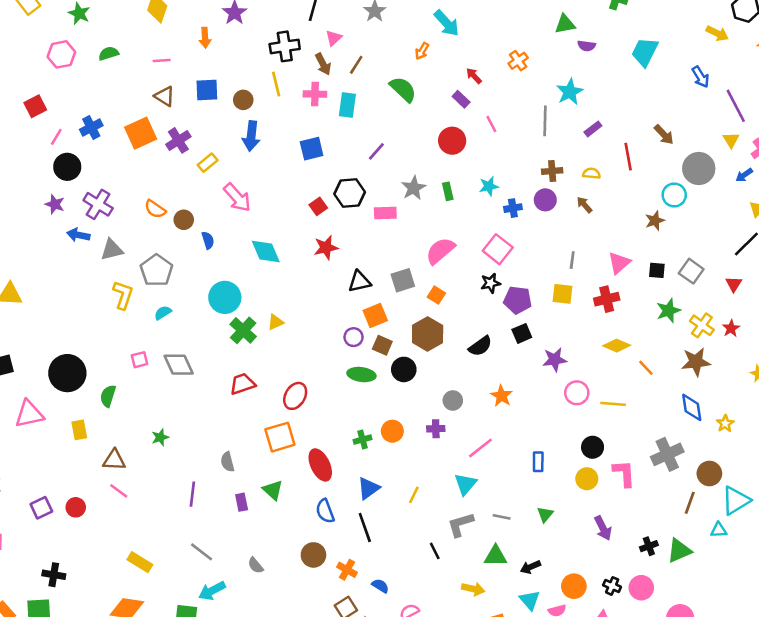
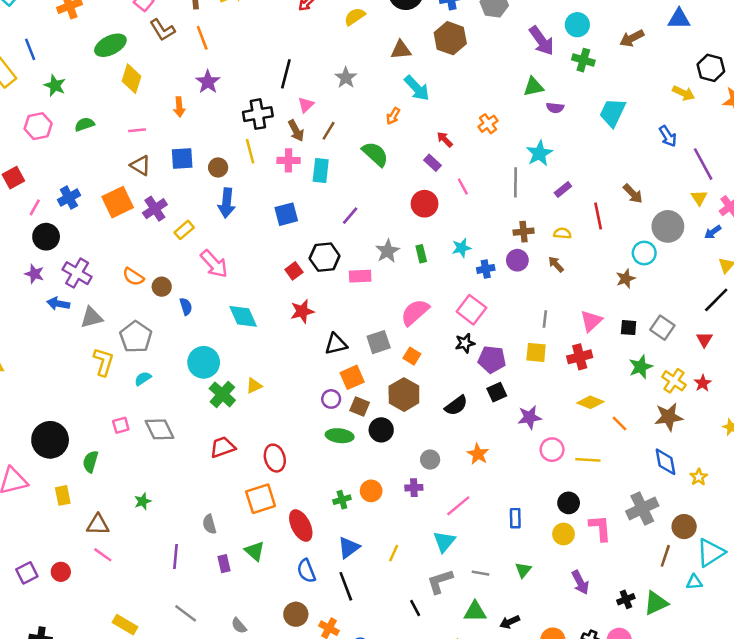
red ellipse: (295, 396) -> (275, 458), turned -44

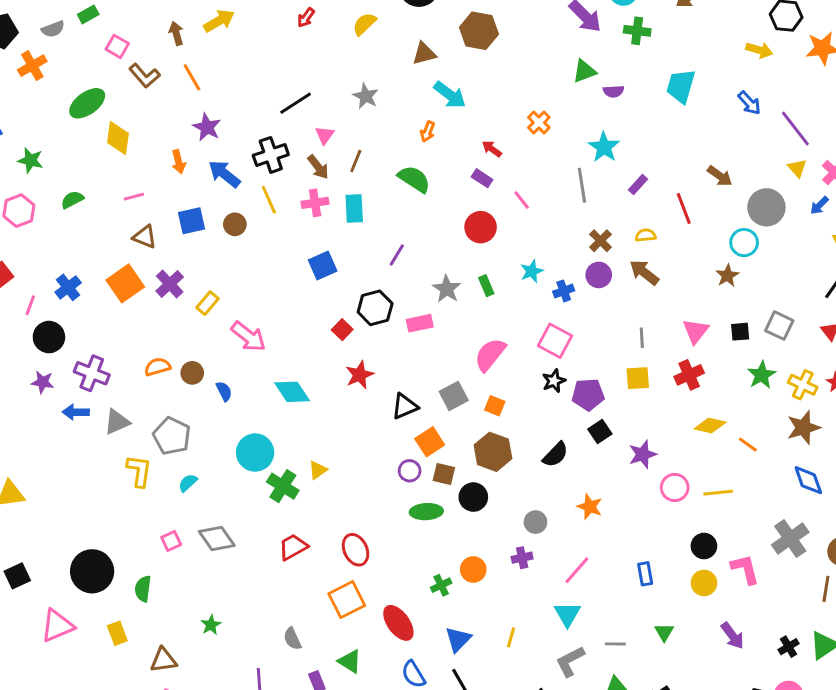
black line: (286, 74) -> (296, 103), turned 52
blue arrow: (227, 203) -> (224, 174), moved, turned 132
brown cross: (524, 232) -> (600, 241), turned -30
brown arrow: (556, 264) -> (644, 272), size x1.5
orange semicircle: (133, 277) -> (157, 367), turned 140

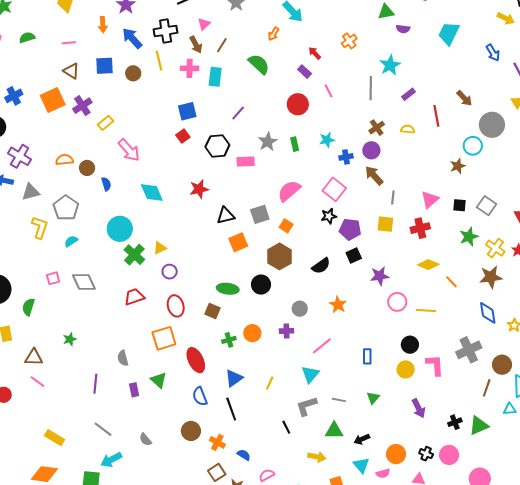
brown arrow: (644, 272) -> (374, 175), moved
red square: (342, 330) -> (183, 136), moved
purple circle: (410, 471) -> (170, 272), moved
brown square: (444, 474) -> (212, 311), moved

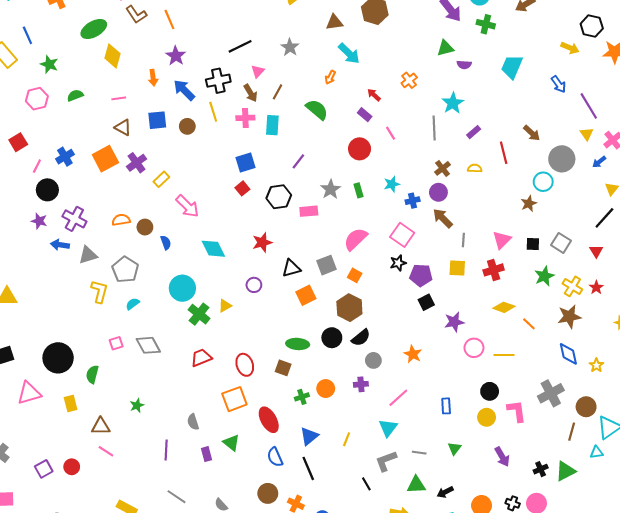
black semicircle: (321, 266) -> (361, 338), moved
purple circle: (170, 272) -> (254, 285), moved

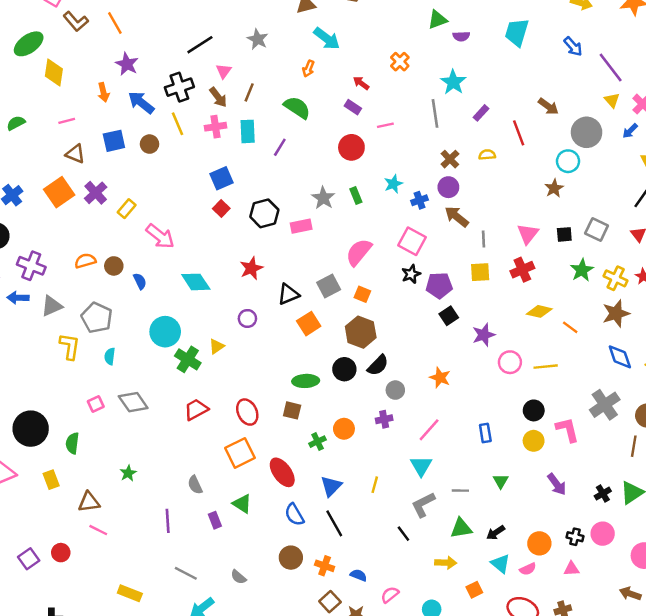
pink line: (391, 133) -> (385, 125), turned -64
purple line: (298, 161) -> (280, 147), moved
cyan semicircle: (133, 304) -> (110, 356), turned -40

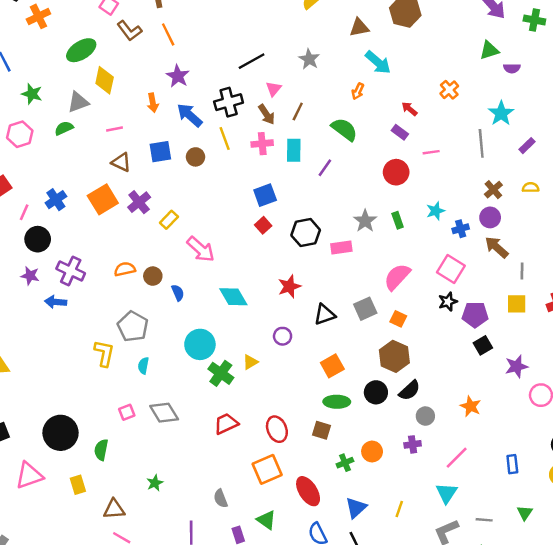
gray triangle: (52, 306) -> (78, 102), moved
orange square: (309, 324) -> (332, 366), moved

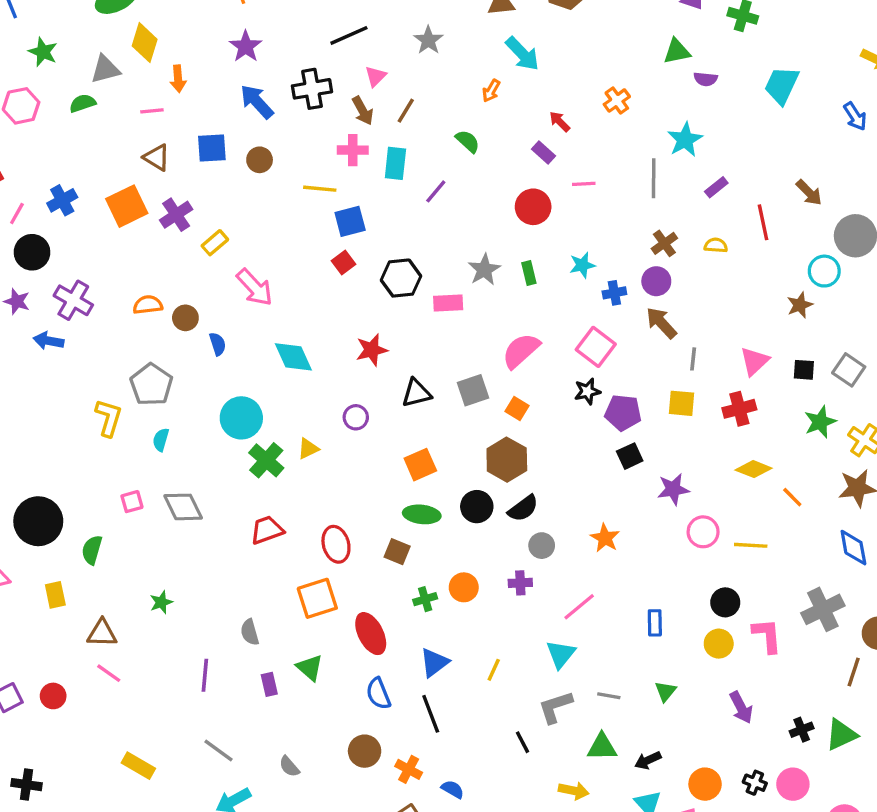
orange arrow: (153, 103) -> (178, 79), moved
green semicircle: (344, 129) -> (468, 141), size x0.7
yellow line: (225, 138) -> (320, 189), moved, turned -70

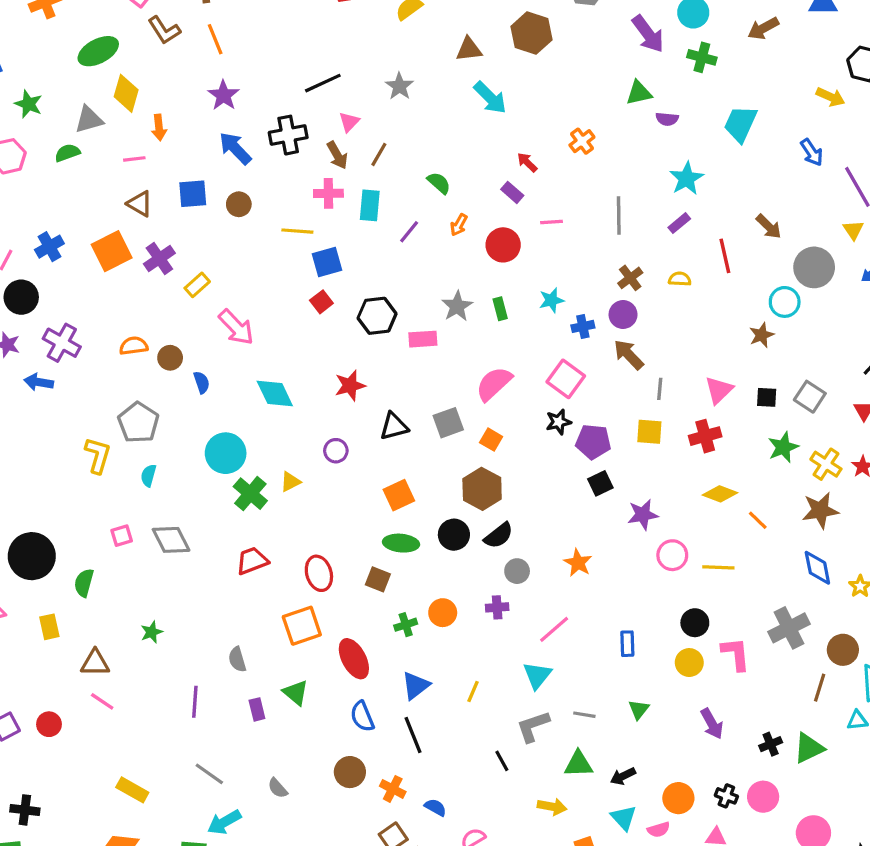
orange arrow: (491, 91) -> (459, 225), moved
cyan star: (685, 140) -> (687, 178), moved

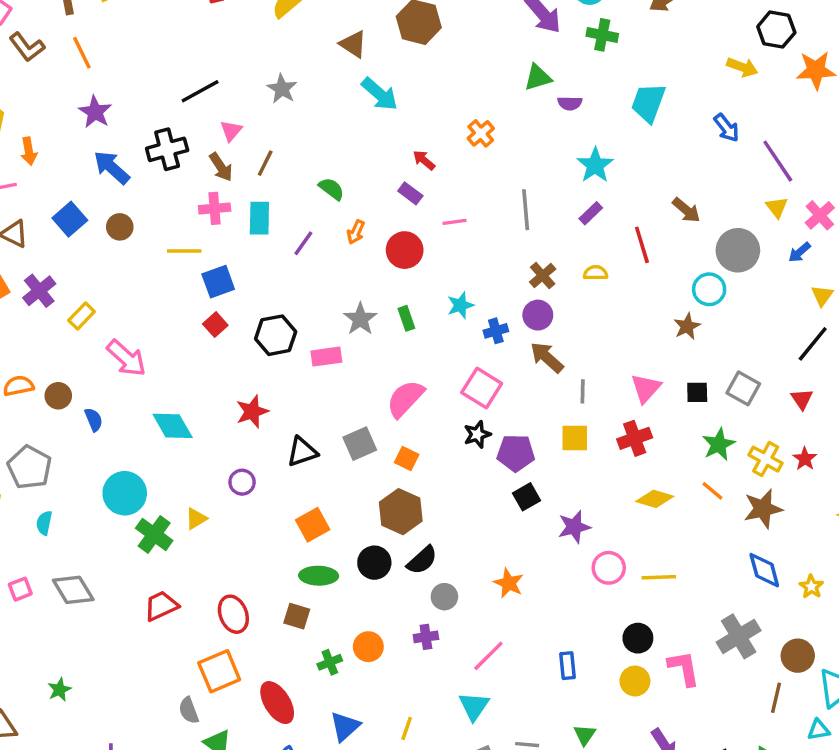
brown triangle: (469, 49) -> (353, 44), turned 44
blue square: (193, 194) -> (70, 219), turned -32
orange line: (758, 520) -> (712, 491), moved
gray semicircle: (237, 659) -> (189, 710), moved

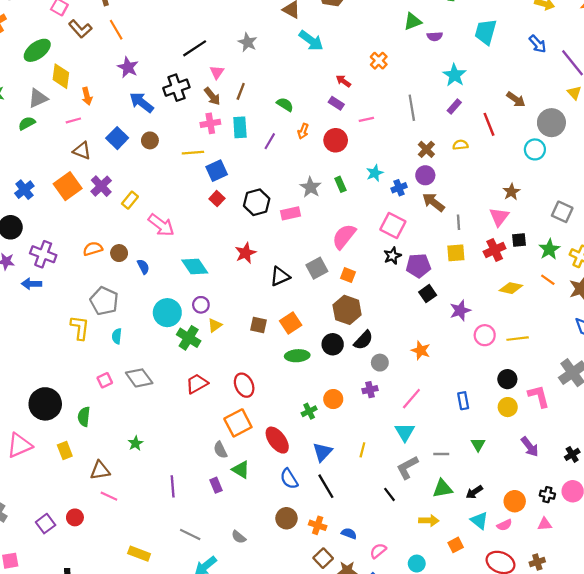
brown star: (687, 326) -> (511, 192), moved
black square: (697, 392) -> (519, 240), moved
purple circle: (242, 482) -> (201, 305), moved
brown square: (297, 616) -> (258, 325), moved

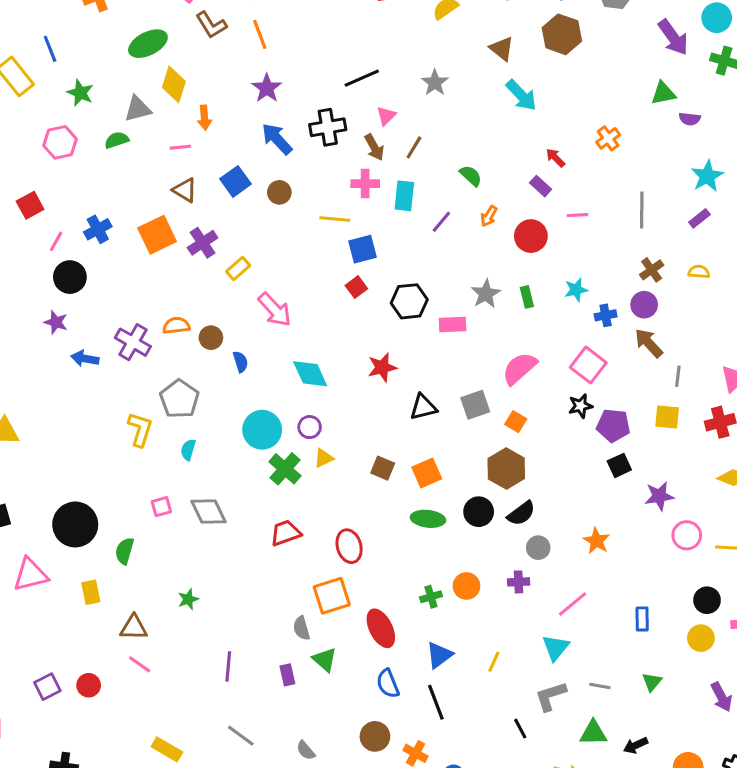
purple cross: (43, 254) -> (133, 342), moved

